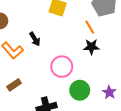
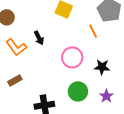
black star: (91, 47) -> (102, 67), moved
pink circle: (62, 67) -> (72, 57), moved

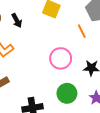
black arrow: (39, 38) -> (17, 21), moved

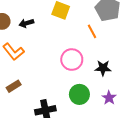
black arrow: (17, 21) -> (26, 23), turned 104

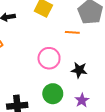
orange line: (92, 31) -> (72, 32), turned -64

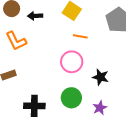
orange line: (72, 32) -> (80, 36), moved

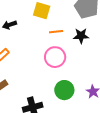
black star: (100, 77) -> (81, 36), moved

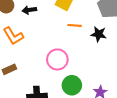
pink circle: (55, 57) -> (57, 59), moved

